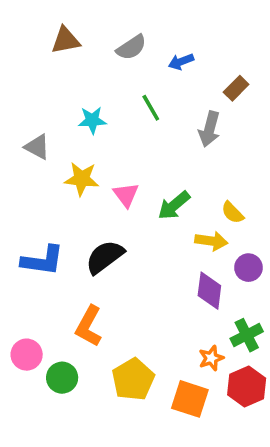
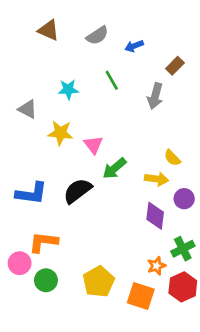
brown triangle: (66, 40) -> (49, 30), turned 35
green arrow: (174, 205) -> (114, 168), moved
orange L-shape: (89, 326) -> (43, 242), moved, turned 68

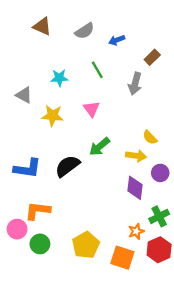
pink triangle: (93, 145) -> (91, 109), moved

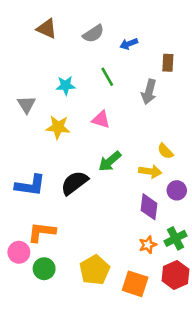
brown rectangle: (152, 57) -> (168, 63), turned -42
gray triangle: (24, 95) -> (26, 104), turned 30
pink triangle: (91, 109) -> (101, 120), turned -36
orange star: (136, 231) -> (148, 245), moved

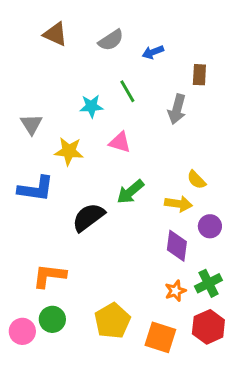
cyan star: (66, 86) -> (91, 106), moved
blue L-shape: (30, 185) -> (36, 189), moved
pink circle: (19, 252) -> (22, 331), moved

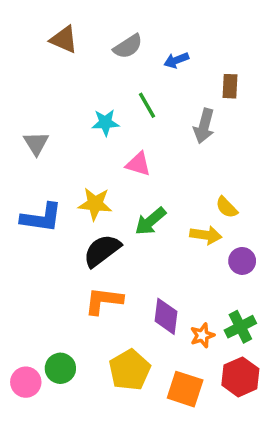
yellow star: (69, 151) -> (95, 204), moved
purple diamond: (177, 246) -> (166, 316), moved
orange L-shape: (49, 276) -> (104, 301), moved

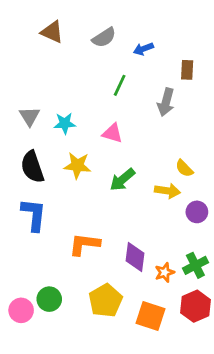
green line: (147, 105) -> (120, 85), turned 55
cyan star: (105, 123) -> (65, 123), moved
blue L-shape: (41, 218) -> (34, 215), moved, turned -92
black semicircle: (102, 251) -> (32, 167), moved, turned -72

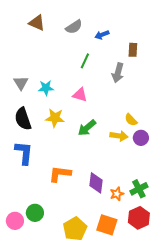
purple circle: (197, 212) -> (141, 138), moved
yellow pentagon: (105, 301) -> (75, 229), moved

